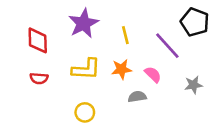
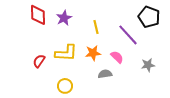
purple star: (84, 23) -> (64, 18), size x0.7
red diamond: (38, 40) -> (38, 15), moved
red semicircle: (39, 78) -> (39, 61), moved, turned 120

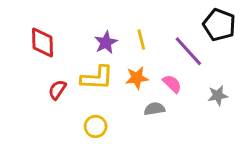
red diamond: (38, 15) -> (43, 42), moved
purple star: (64, 18) -> (106, 42), moved

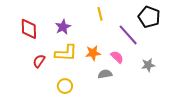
yellow line: (141, 40) -> (100, 14), moved
purple star: (106, 42) -> (63, 27), moved

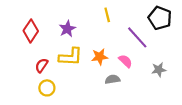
red diamond: (29, 29) -> (31, 31), turned 35
yellow circle: (65, 86) -> (47, 88), moved

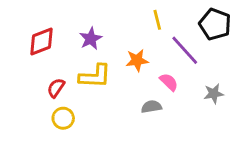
yellow line: (107, 15) -> (157, 20), moved
red diamond: (31, 31) -> (41, 42), turned 35
orange star: (100, 57) -> (137, 60), moved

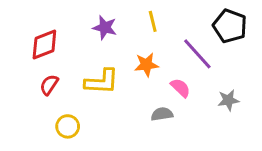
yellow line: (157, 20) -> (153, 21), moved
purple star: (91, 39) -> (105, 28), moved, turned -30
red semicircle: (56, 88) -> (49, 85), moved

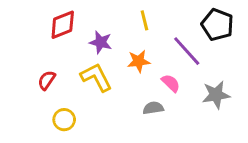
purple star: (105, 28) -> (101, 42), moved
red diamond: (44, 45) -> (63, 25), moved
yellow L-shape: (102, 82) -> (96, 77), turned -120
gray star: (228, 100) -> (216, 95), size x1.4

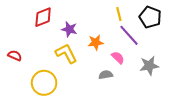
yellow line: (144, 20) -> (119, 14), moved
red semicircle: (47, 80) -> (15, 56), moved, turned 80
yellow circle: (64, 120) -> (44, 83), size x1.6

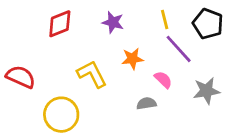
purple star: (69, 29) -> (113, 22), moved
red semicircle: (15, 56) -> (21, 77), size x1.5

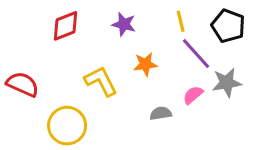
pink semicircle: (163, 80) -> (193, 95), moved, turned -84
gray star: (207, 91) -> (227, 83), moved

